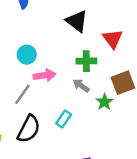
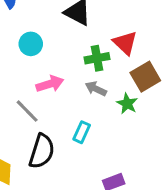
red triangle: (113, 39) -> (125, 43), moved
cyan circle: (27, 55) -> (31, 44), moved
gray line: (22, 94) -> (27, 111), turned -70

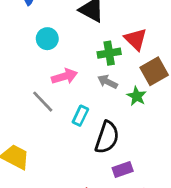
cyan rectangle: (82, 132) -> (80, 116), moved
black semicircle: (42, 151) -> (107, 137), moved

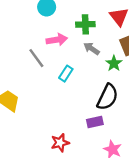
green cross: (109, 53) -> (85, 24), moved
black semicircle: (107, 137) -> (108, 97), moved

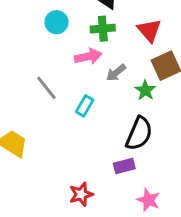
green cross: (85, 24) -> (103, 29), moved
pink arrow: (57, 40) -> (88, 56), moved
gray arrow: (92, 49) -> (116, 73), turned -70

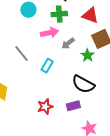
red triangle: (149, 30) -> (90, 15), turned -30
black semicircle: (139, 134) -> (83, 84), turned 95
red star: (81, 194) -> (45, 107), moved

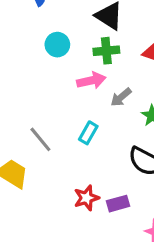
gray line: (22, 53) -> (40, 139), moved
purple rectangle: (73, 106) -> (118, 204), moved

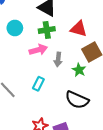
gray arrow: (121, 97) -> (58, 59), turned -40

